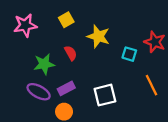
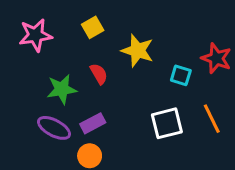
white square: (105, 95) -> (167, 123), moved

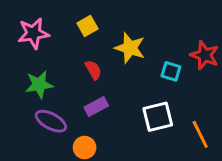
green star: (62, 89) -> (39, 85), moved
orange line: (212, 119) -> (200, 134), moved
purple rectangle: (93, 123) -> (96, 107), moved

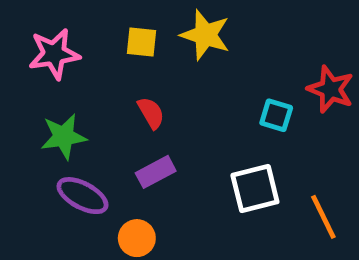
yellow square: (87, 26) -> (142, 42), turned 36
yellow star: (130, 48) -> (205, 35), moved

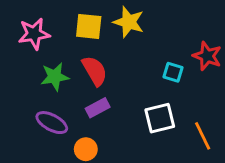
yellow square: (142, 42) -> (89, 26), size x1.4
red semicircle: (151, 113) -> (95, 71), size x1.5
green star: (64, 137) -> (55, 77), moved

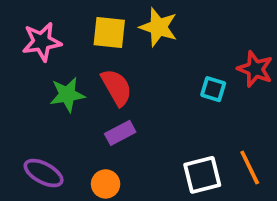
white square: (160, 118) -> (202, 175), moved
purple ellipse: (52, 123) -> (44, 173), moved

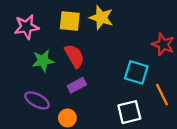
cyan square: (213, 89) -> (136, 72), moved, size x1.5
orange line: (250, 168) -> (162, 95), moved
purple ellipse: (44, 173) -> (37, 100), moved

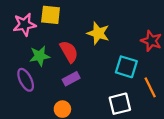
yellow star: (101, 18) -> (98, 33), moved
yellow square: (70, 21) -> (51, 15), moved
purple ellipse: (37, 100) -> (26, 80), moved, turned 35

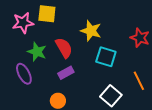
green star: (40, 56) -> (37, 52), turned 30
cyan square: (126, 67) -> (106, 57), moved
white square: (120, 104) -> (111, 96), turned -35

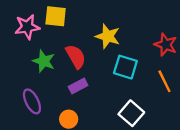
purple ellipse: (24, 74) -> (32, 101), moved
orange line: (139, 81) -> (164, 81), moved

